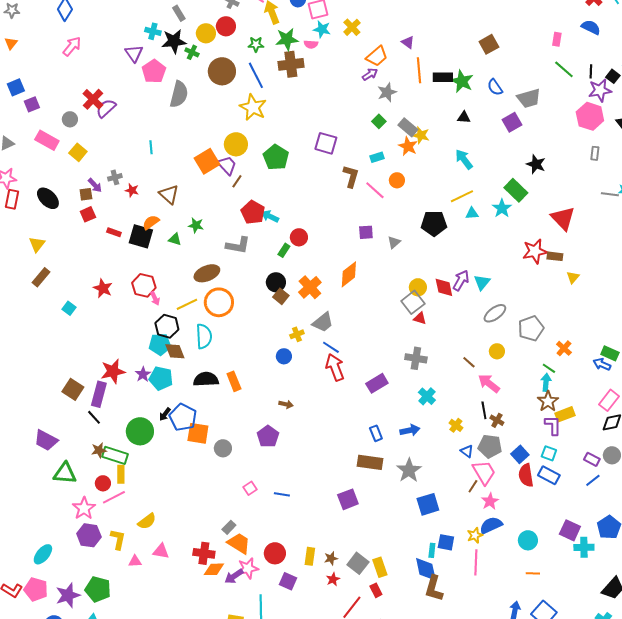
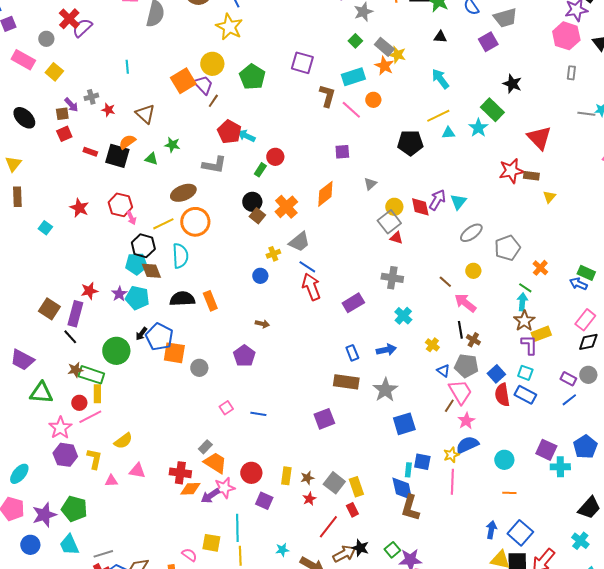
cyan rectangle: (377, 157) -> (353, 77), size x1.6
gray triangle: (394, 242) -> (370, 184), moved
brown rectangle: (41, 277) -> (17, 197), turned -42
red star: (113, 371) -> (89, 291), size x0.7

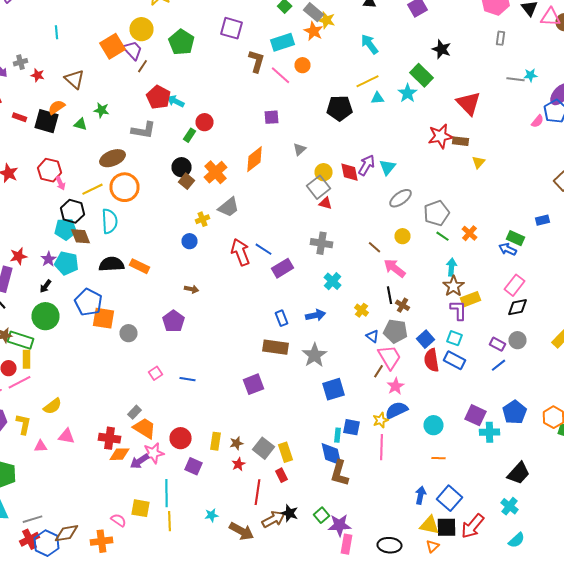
blue line: (307, 267) -> (264, 249), moved
green line: (525, 288) -> (442, 236), moved
orange rectangle: (210, 301) -> (140, 266), turned -42
black arrow: (141, 334) -> (46, 286), moved
red line: (328, 527) -> (258, 492), turned -30

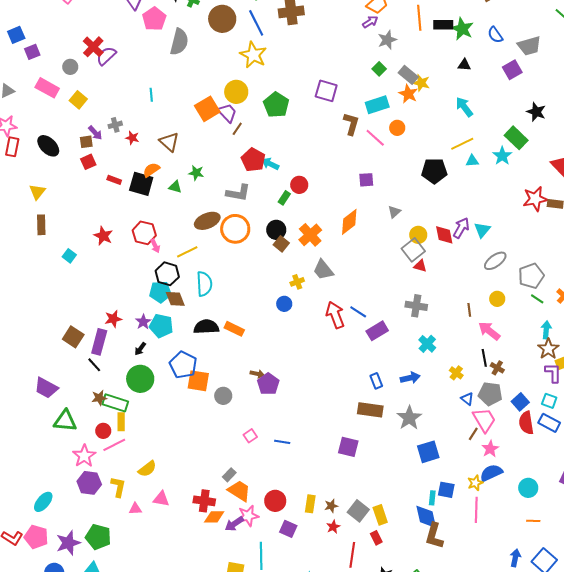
orange circle: (124, 187) -> (235, 229), moved
gray trapezoid: (228, 207) -> (323, 270), turned 90
brown line: (374, 247) -> (469, 310), turned 40
brown arrow: (192, 289) -> (257, 374), moved
purple square: (254, 384) -> (348, 447), turned 35

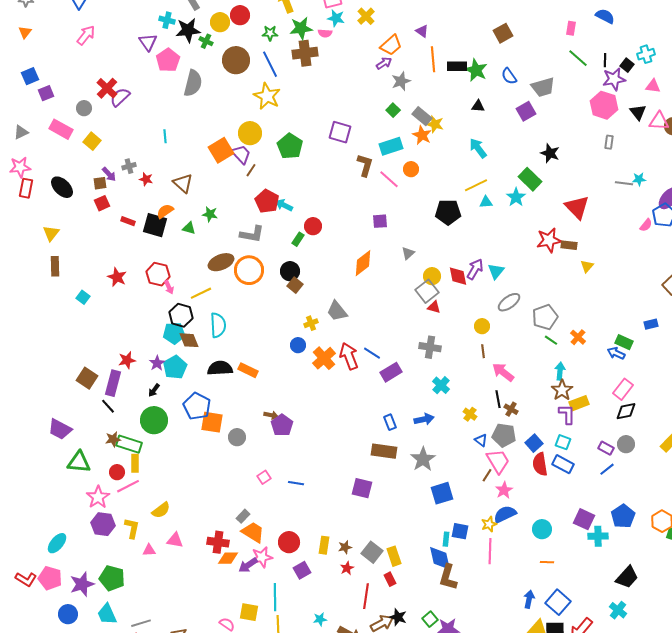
orange cross: (310, 235) -> (324, 358), moved
yellow circle: (497, 299) -> (482, 326), moved
cyan pentagon: (161, 326) -> (175, 367), turned 30
purple square: (288, 529) -> (302, 570), turned 36

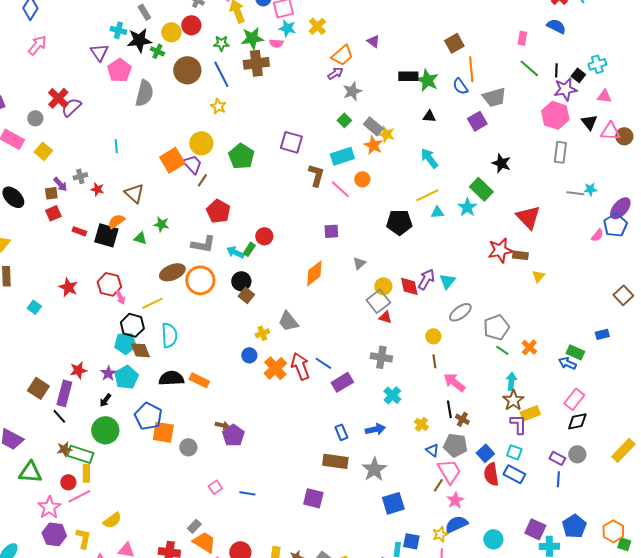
orange line: (433, 59) -> (471, 69), moved
yellow star: (267, 96) -> (218, 106), size x0.6
gray rectangle: (609, 142) -> (560, 152), size x1.5
cyan arrow: (284, 205) -> (235, 252), moved
blue line: (607, 469) -> (558, 479), turned -49

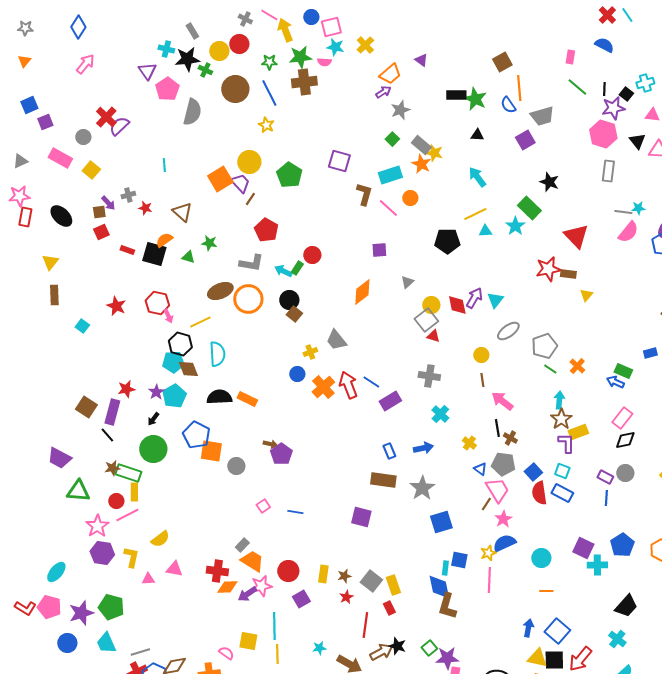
pink semicircle: (597, 235) -> (628, 232), moved, size x1.6

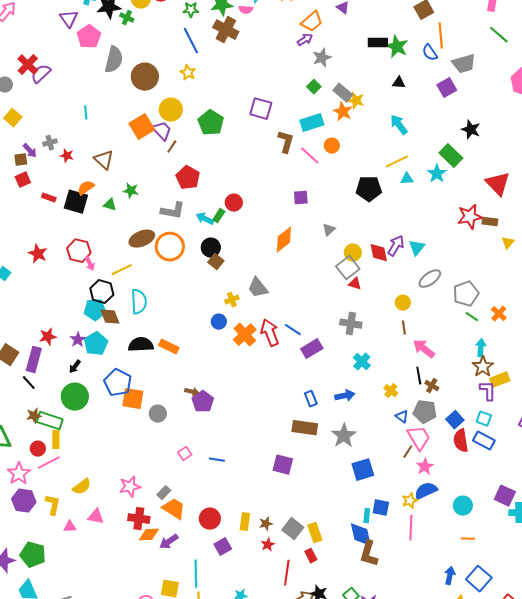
brown cross: (304, 82) -> (226, 30), turned 35
brown circle: (235, 89) -> (145, 77), moved
pink star: (261, 586) -> (130, 487), moved

